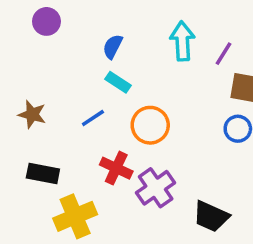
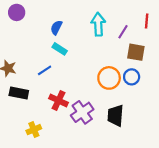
orange circle: (150, 125) -> (109, 78), moved
black rectangle: (43, 173) -> (19, 93), moved
yellow cross: (75, 216) -> (34, 130), size x0.6
black trapezoid: (211, 216) -> (115, 116), moved, turned 70

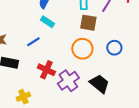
brown square: (136, 52) -> (88, 23), moved
orange circle: (109, 78) -> (82, 49), moved
black trapezoid: (115, 116) -> (99, 84), turned 125

